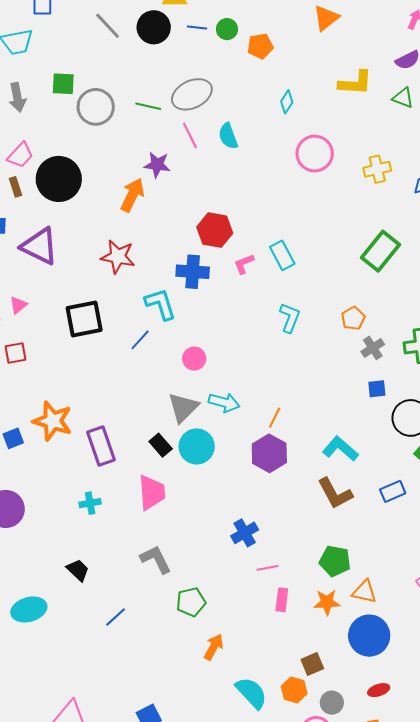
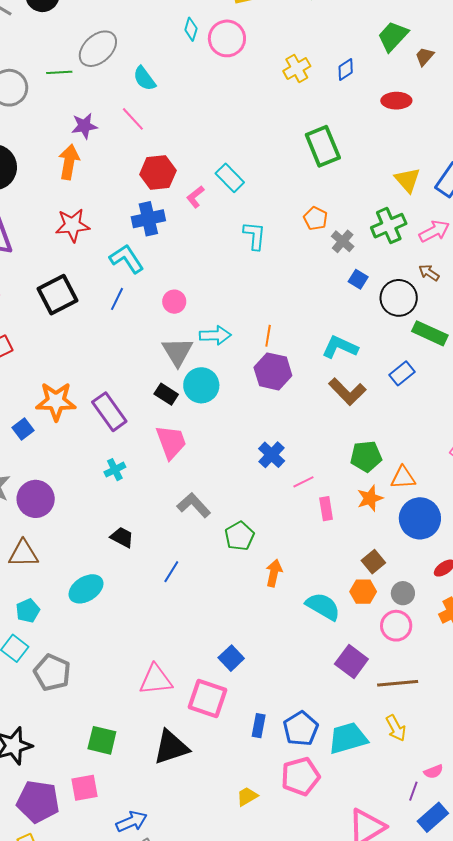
pink line: (190, 135) -> (133, 119), moved
pink circle: (315, 154) -> (227, 38), moved
green rectangle: (380, 251) -> (323, 146), turned -45
blue square: (377, 389) -> (358, 279), turned -36

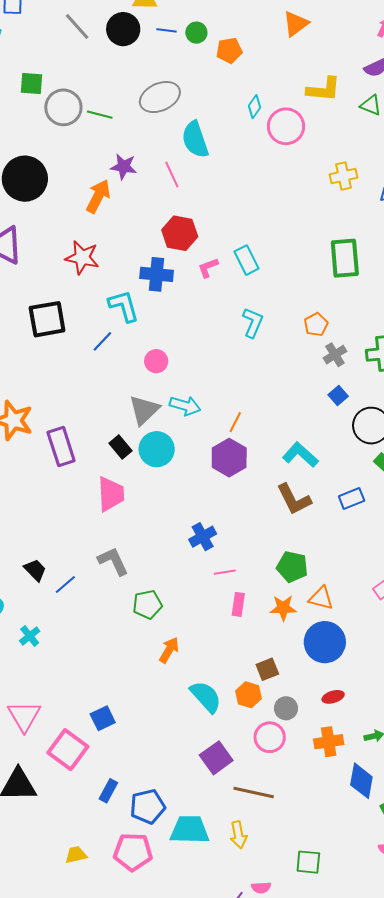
green line: (59, 72) -> (100, 115), moved
cyan semicircle: (144, 78) -> (195, 139), size x1.4
cyan cross: (115, 470) -> (30, 636), moved, turned -30
blue line: (171, 572) -> (65, 585), moved
pink triangle: (156, 680) -> (24, 716), turned 48

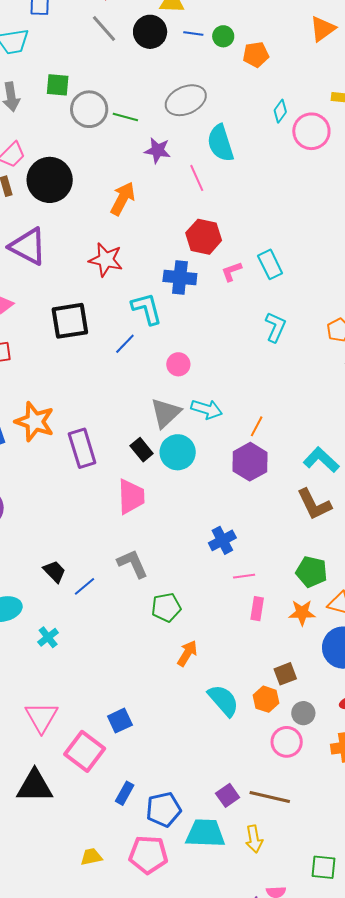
purple star: (124, 167) -> (158, 150), moved
purple square: (216, 758) -> (228, 795), moved, size x0.7

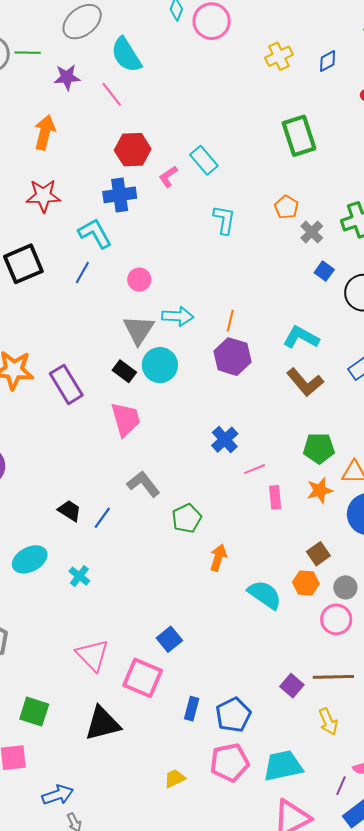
cyan trapezoid: (205, 833) -> (283, 766), moved

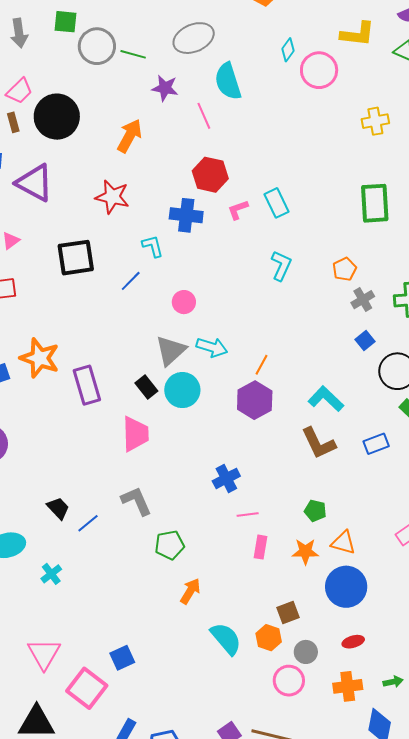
cyan L-shape: (95, 233) -> (153, 246), size x0.7
green pentagon: (319, 448) -> (315, 511), size x0.7

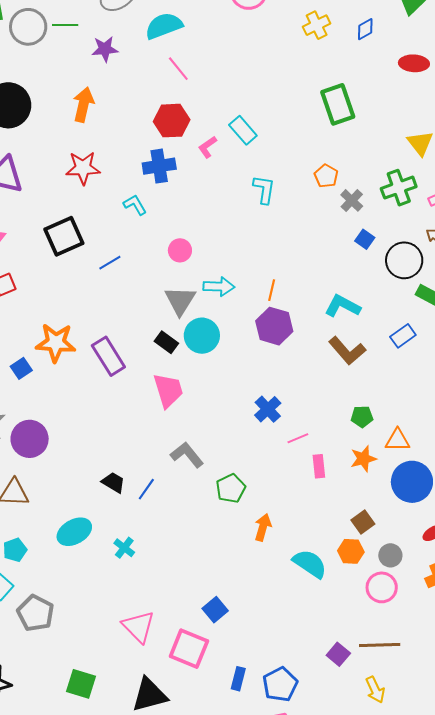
cyan semicircle: (228, 81) -> (164, 26), turned 102
pink line: (204, 116) -> (178, 69), moved
blue line: (131, 281) -> (110, 263), moved, turned 30

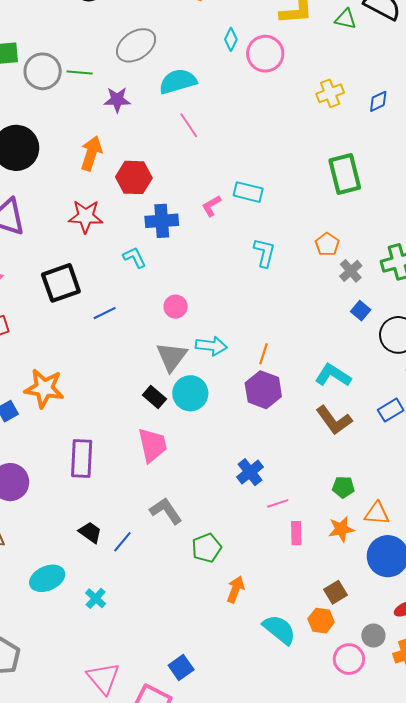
red hexagon: (172, 121) -> (134, 177), moved
cyan rectangle: (243, 130) -> (248, 192), turned -40
purple rectangle: (108, 356) -> (82, 459), moved, turned 30
gray circle: (390, 555) -> (373, 636), moved

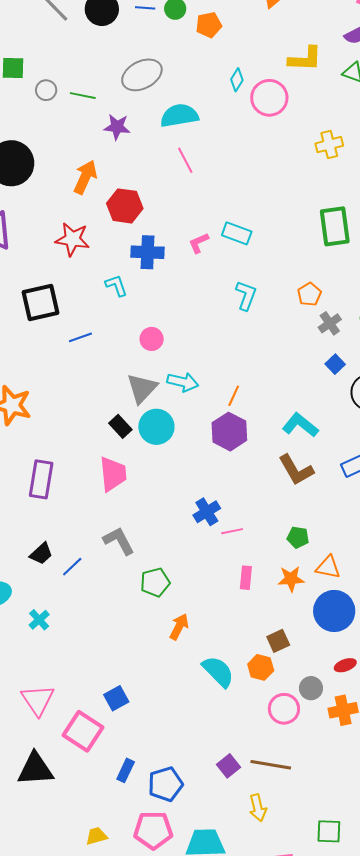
gray circle: (43, 71) -> (46, 90), size x0.6
pink line: (278, 503) -> (232, 531), moved
black trapezoid: (90, 532) -> (41, 554), turned 95

